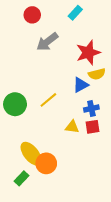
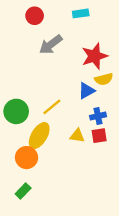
cyan rectangle: (75, 13) -> (81, 13), turned 40
yellow ellipse: (31, 154) -> (39, 136), moved, turned 70
orange circle: (46, 163) -> (27, 158), moved

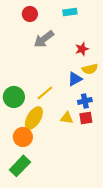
red star: (95, 56) -> (82, 49), size x0.6
green rectangle: (23, 191) -> (20, 166), size x1.5

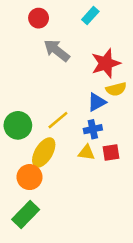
cyan rectangle: (70, 12) -> (90, 16), turned -40
gray arrow: (44, 39) -> (57, 50), turned 75
red star: (82, 49) -> (106, 63), size x1.6
blue cross: (85, 101) -> (93, 129), moved

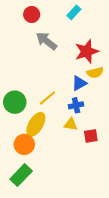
red square: (111, 152) -> (91, 136), moved

